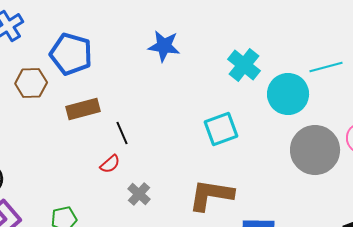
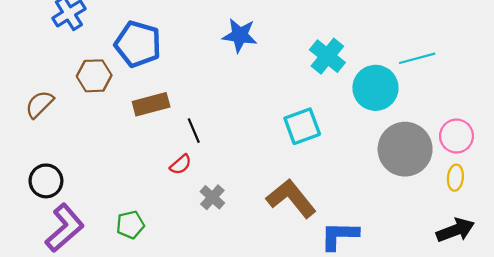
brown L-shape: (211, 195) -> (291, 198), turned 42

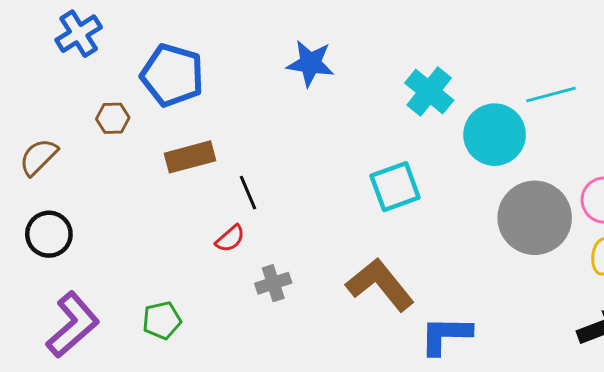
brown hexagon: (94, 76) -> (113, 118), size x0.7
black circle: (46, 181) -> (49, 234), moved
gray cross: (212, 197) -> (273, 283), turned 30

